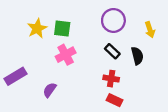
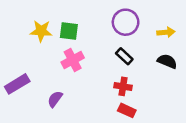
yellow star: (37, 28) -> (41, 31), turned 30
yellow arrow: (150, 30) -> (166, 32), turned -77
black semicircle: (137, 56) -> (167, 61), moved, turned -54

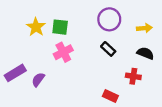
yellow star: (41, 31) -> (36, 27), turned 30
red cross: (123, 86) -> (133, 76), moved
purple semicircle: (55, 99) -> (38, 80), moved

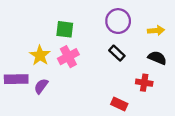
yellow star: (36, 27) -> (40, 55), moved
purple rectangle: (15, 73) -> (16, 79), turned 30

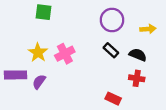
green square: (65, 29) -> (44, 12), moved
black semicircle: (157, 58) -> (138, 55), moved

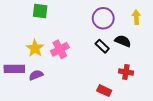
yellow arrow: (148, 29) -> (136, 17), moved, turned -88
black semicircle: (138, 55) -> (123, 41), moved
purple semicircle: (39, 82) -> (36, 75), turned 32

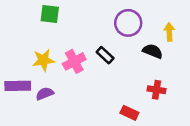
yellow arrow: (136, 17) -> (169, 32), moved
black rectangle: (102, 46) -> (105, 55), moved
yellow star: (35, 48) -> (43, 60), turned 30

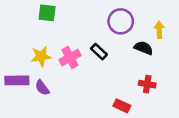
purple semicircle: (45, 94) -> (42, 88), turned -105

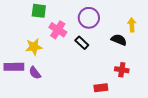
purple circle: (121, 21) -> (89, 18), moved
pink cross: (70, 58) -> (58, 30), moved, turned -30
red rectangle: (122, 106) -> (101, 88), turned -32

